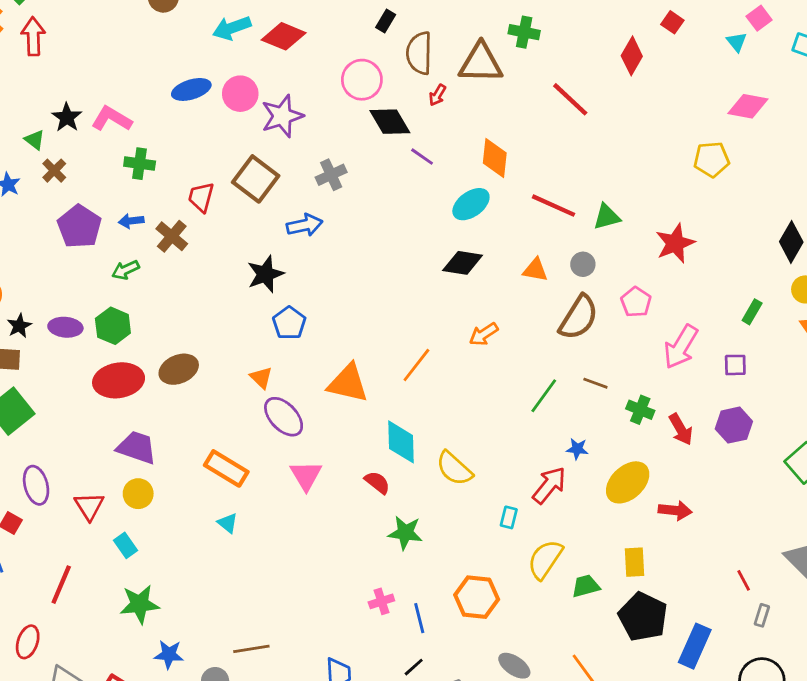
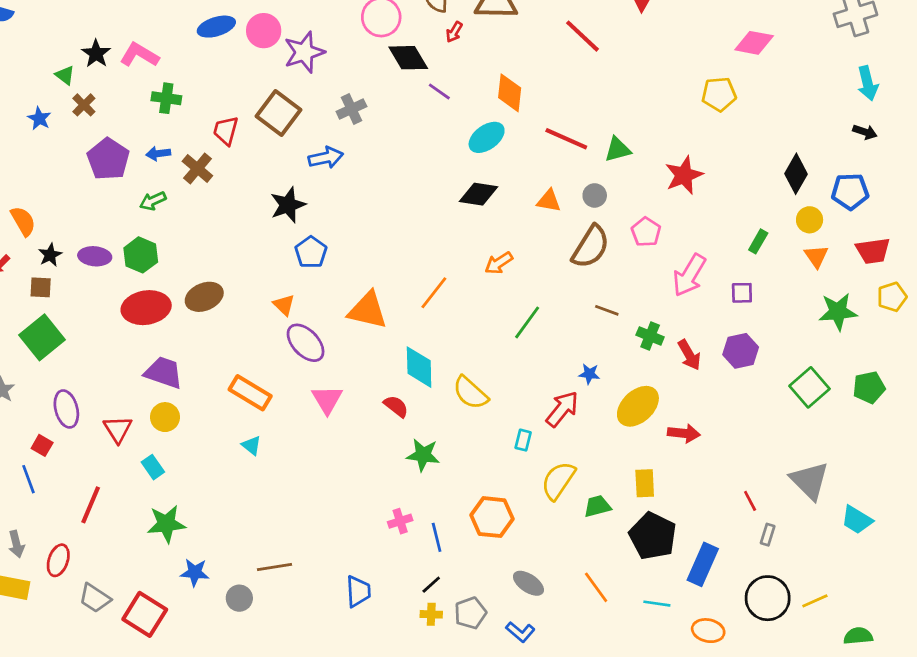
green line: (544, 396) -> (527, 322), moved

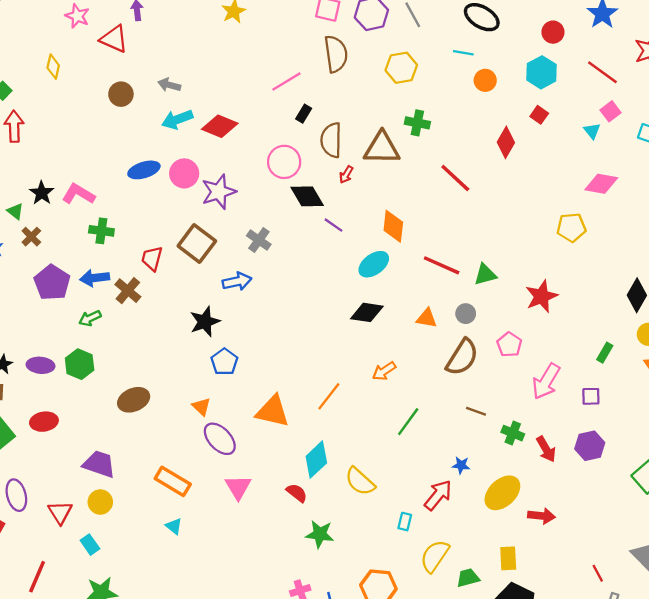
gray cross: (351, 109) -> (259, 240), turned -30
blue arrow: (158, 154) -> (95, 278), size x1.4
red ellipse: (146, 308) -> (44, 422), moved, size x0.7
cyan diamond: (419, 367) -> (316, 460), turned 48

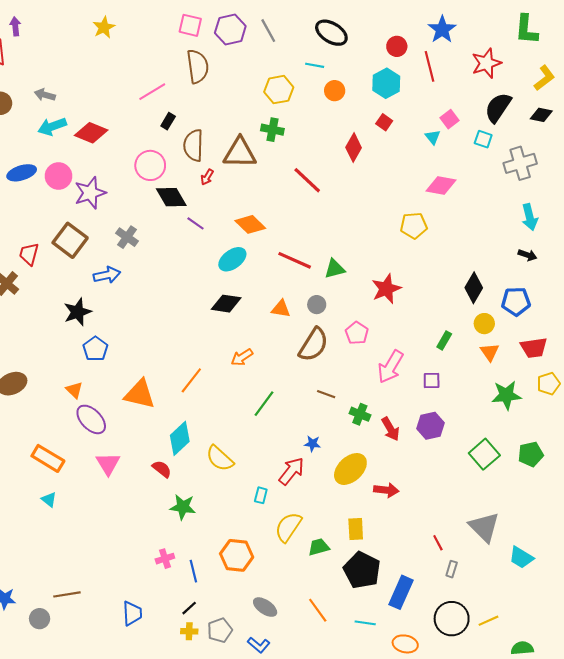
yellow hexagon: (401, 68) -> (279, 90), moved
red line: (602, 72) -> (429, 66), moved, turned 40
orange diamond: (393, 226) -> (250, 224), turned -52

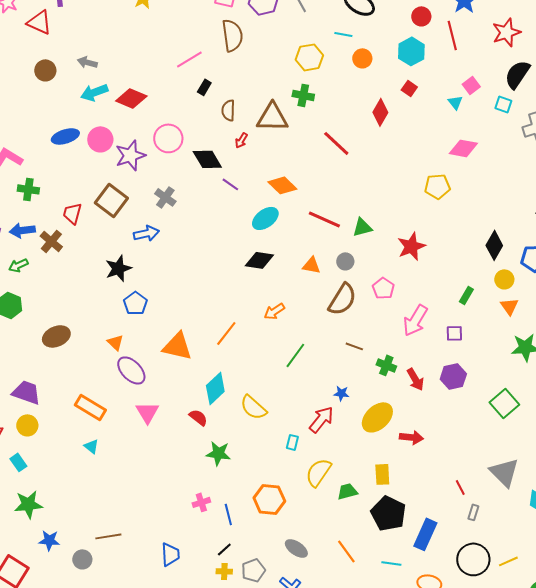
brown semicircle: (193, 145) -> (228, 110), size x0.7
pink circle: (150, 165) -> (168, 138), moved

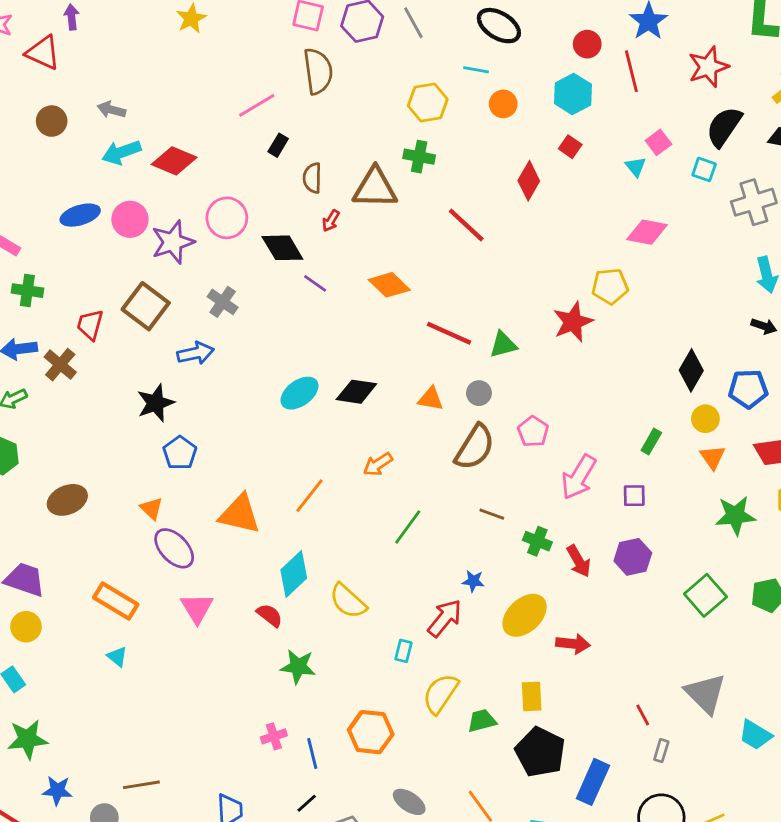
cyan ellipse: (265, 218) -> (299, 393), moved
red star: (411, 246) -> (573, 322), moved

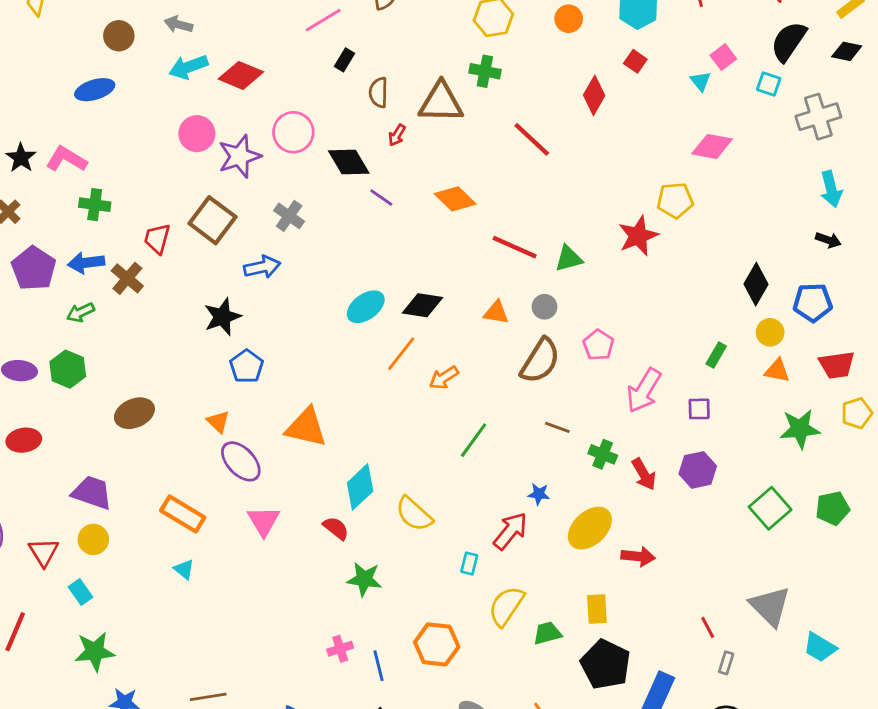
blue ellipse: (80, 215) -> (95, 90), moved
orange triangle: (713, 457) -> (777, 371), turned -44
orange line: (309, 496) -> (401, 354), moved

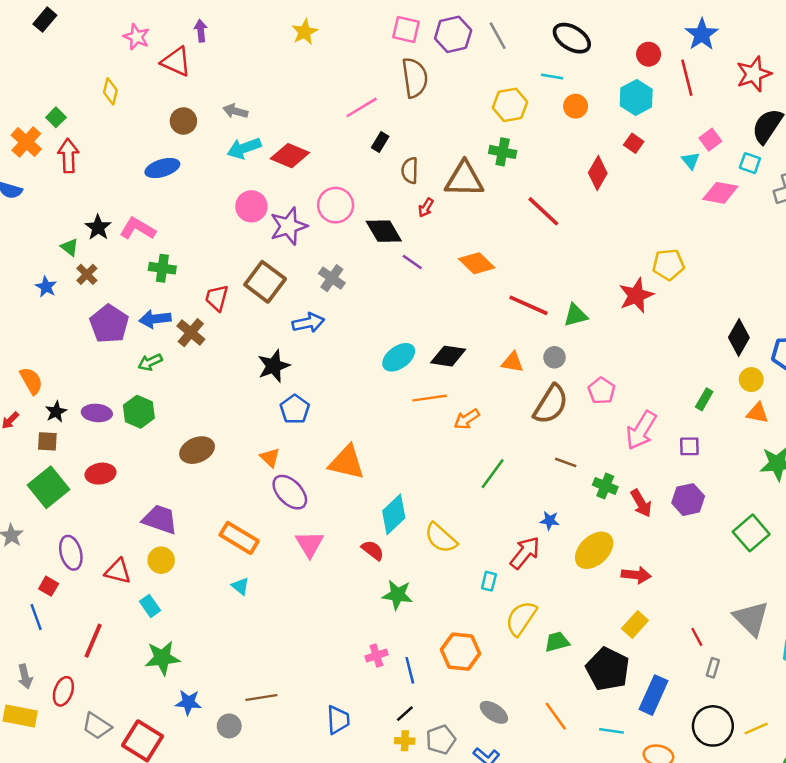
pink diamond: (712, 146) -> (720, 193), moved
orange line: (401, 354) -> (430, 398), turned 44
red triangle: (44, 552) -> (118, 571), turned -44
yellow rectangle: (597, 609) -> (635, 625), moved, turned 45

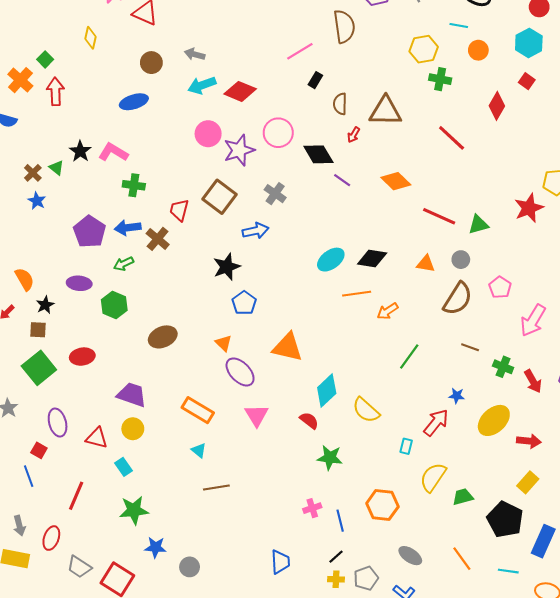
green cross: (503, 152) -> (440, 79), moved
brown cross: (87, 274) -> (33, 173), moved
purple ellipse: (97, 413) -> (79, 283), moved
brown line: (261, 697) -> (216, 488), moved

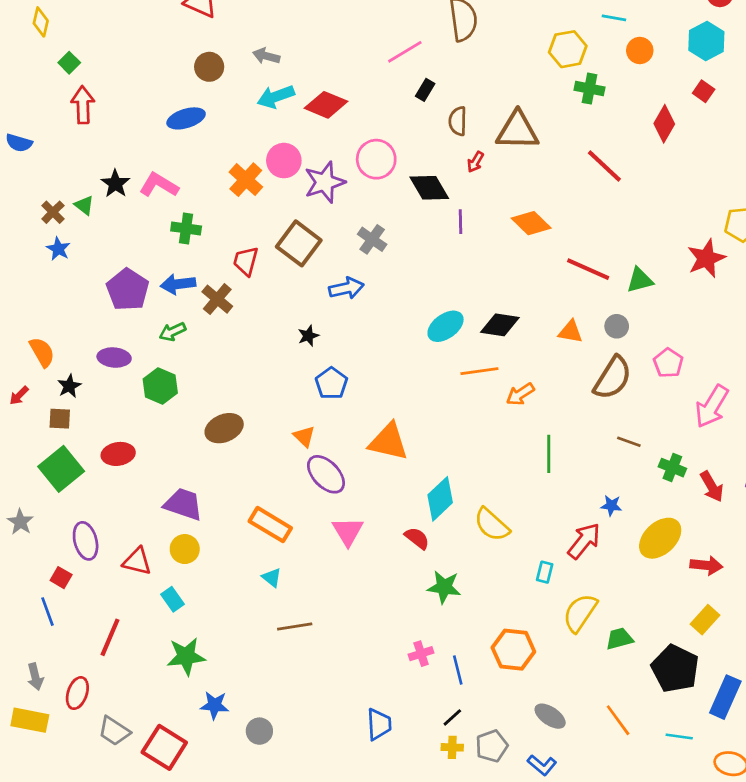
yellow diamond: (91, 38) -> (41, 22), moved
orange cross: (20, 80) -> (246, 180), moved
purple line: (342, 180) -> (460, 222), turned 54
black star: (227, 267) -> (308, 336), size x0.6
green line: (409, 357) -> (549, 454), turned -36

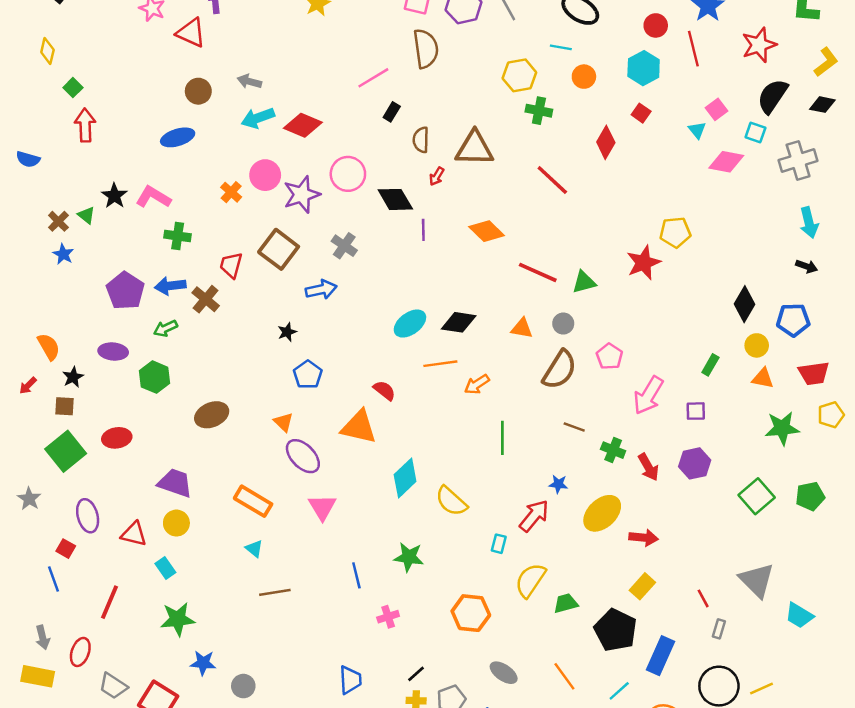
orange cross: (246, 180) -> (231, 192), size x0.7
red semicircle: (417, 538) -> (384, 390), moved
blue line: (458, 670) -> (356, 575), moved
cyan line: (679, 736) -> (619, 691), turned -50

